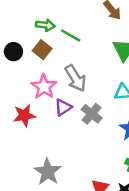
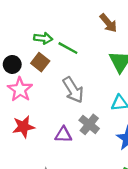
pink star: (44, 87) -> (20, 89), moved
purple triangle: (63, 107) -> (63, 135), moved, turned 36

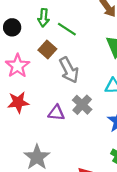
green arrow: (43, 38) -> (44, 18), turned 84
brown square: (40, 62) -> (47, 49), moved
black circle: (12, 64) -> (12, 27), moved

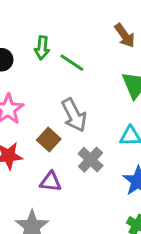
brown square: (47, 49) -> (49, 140), moved
purple triangle: (56, 113) -> (51, 182), moved

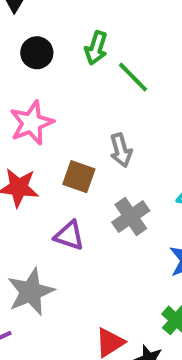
gray arrow: (74, 115) -> (121, 150), size x0.7
brown square: (49, 140) -> (79, 177), turned -35

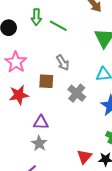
purple triangle: (69, 236) -> (41, 122), moved
gray star: (31, 292) -> (39, 143), size x0.7

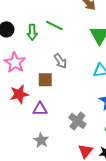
green arrow: (36, 17) -> (32, 32), moved
gray cross: (77, 93) -> (77, 121), moved
purple triangle: (41, 122) -> (40, 109), moved

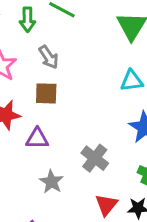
gray arrow: (60, 61) -> (49, 57), moved
gray star: (41, 140) -> (51, 182), moved

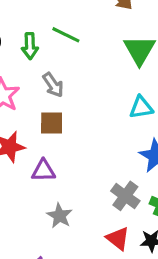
gray cross: (95, 158) -> (125, 196), moved
red triangle: (106, 205) -> (118, 238), turned -30

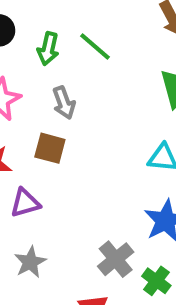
purple triangle: (43, 171) -> (25, 203), turned -30

